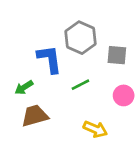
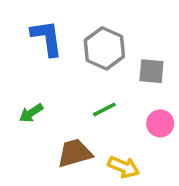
blue L-shape: (50, 59) -> (47, 38), moved
brown trapezoid: (35, 116) -> (75, 153), moved

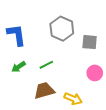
blue L-shape: (47, 38) -> (16, 35), moved
green line: (104, 109) -> (46, 65), moved

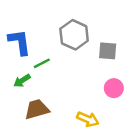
green line: (46, 65) -> (42, 63), moved
brown trapezoid: (44, 90) -> (37, 109), moved

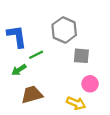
gray square: (108, 51) -> (81, 56), moved
pink circle: (114, 88) -> (90, 84), moved

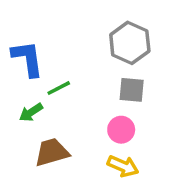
gray hexagon: (64, 30) -> (130, 43), moved
pink circle: (90, 84) -> (121, 130), moved

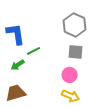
brown trapezoid: (52, 152) -> (16, 93), moved

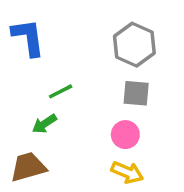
blue L-shape: (16, 34) -> (28, 37), moved
green arrow: (18, 65) -> (44, 124), moved

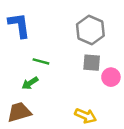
green line: (61, 91) -> (41, 61), turned 42
pink circle: (125, 135) -> (111, 77), moved

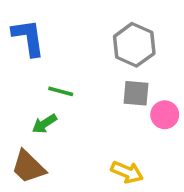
brown trapezoid: (19, 112) -> (28, 167), turned -120

